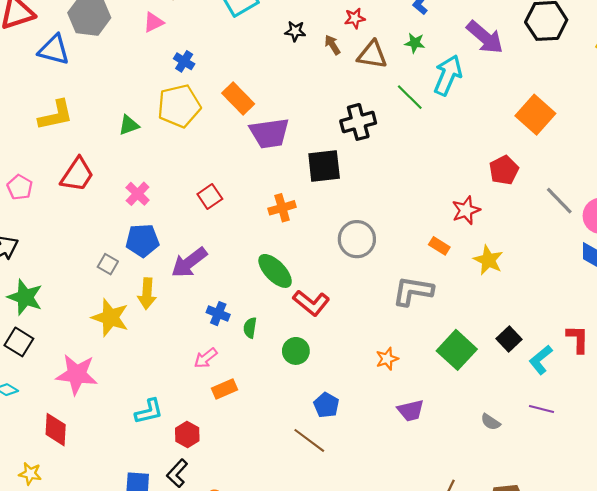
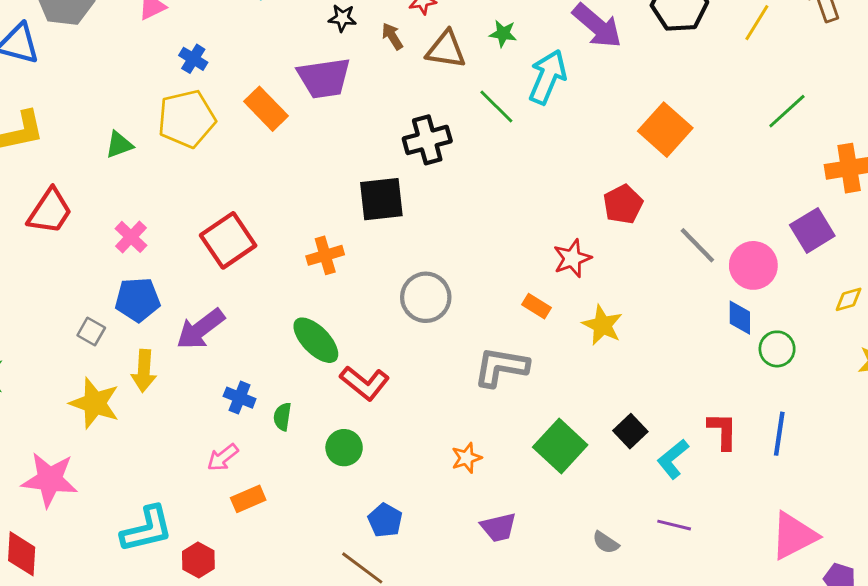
purple trapezoid: (269, 133) -> (324, 78), moved
red square: (210, 197) -> (228, 240), size x1.6
cyan L-shape: (149, 411) -> (147, 529), size x1.4

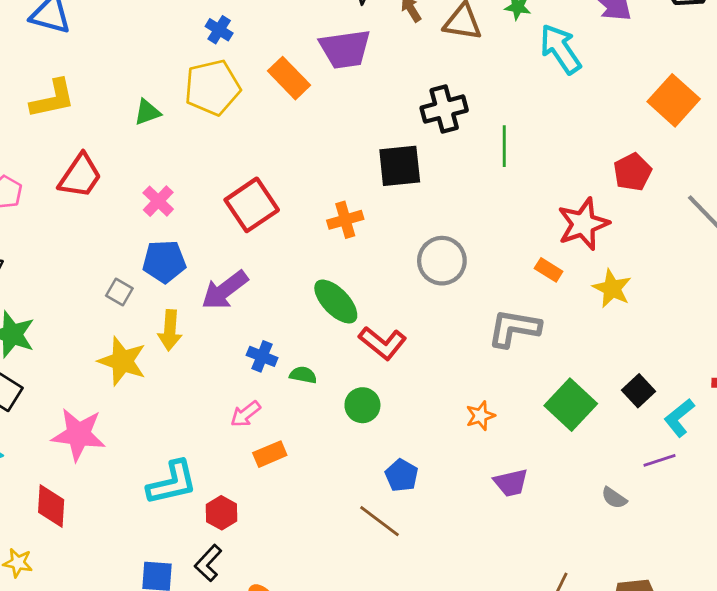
cyan arrow: (547, 77) -> (560, 49), turned -57
green line: (496, 107) -> (504, 146), moved, turned 45
red star: (572, 258) -> (583, 224), size x1.4
green semicircle: (282, 417) -> (303, 375), turned 92
purple line: (674, 525) -> (660, 460), moved, turned -32

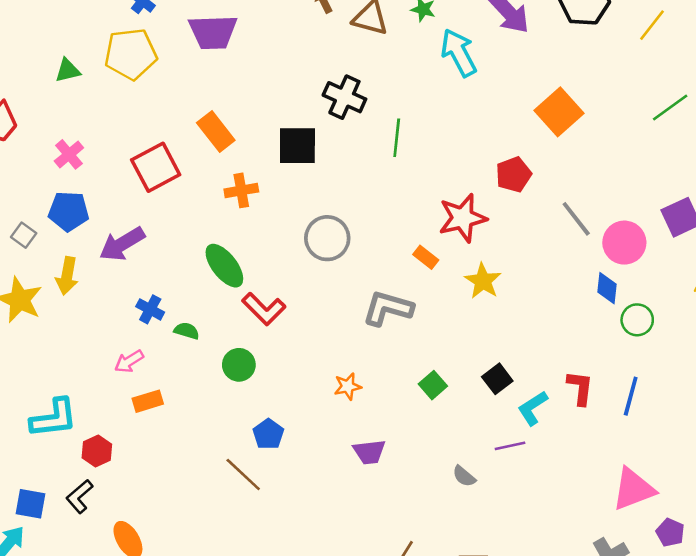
purple trapezoid: (345, 49) -> (213, 32), moved
orange rectangle: (289, 78) -> (216, 131), moved
black cross: (444, 109) -> (344, 97), turned 33
green square: (571, 405) -> (433, 385), size x0.6

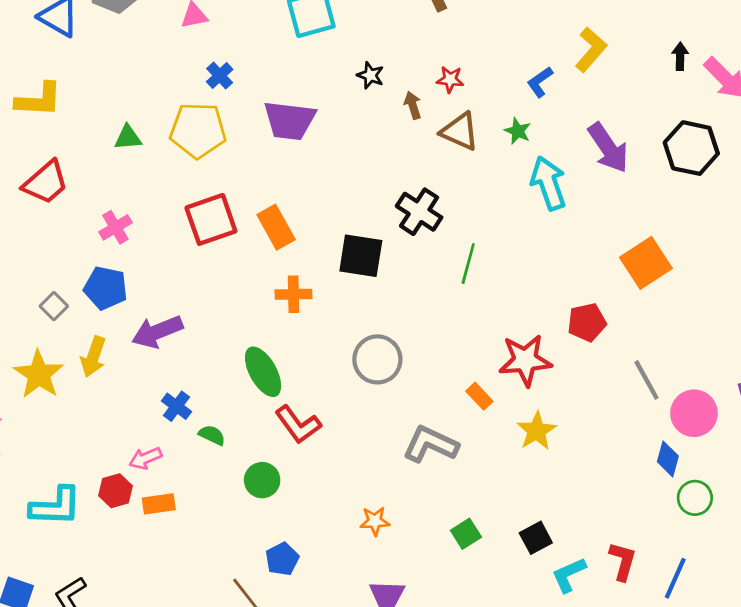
red square: (156, 167) -> (211, 219), moved
red hexagon: (97, 451) -> (116, 491), moved

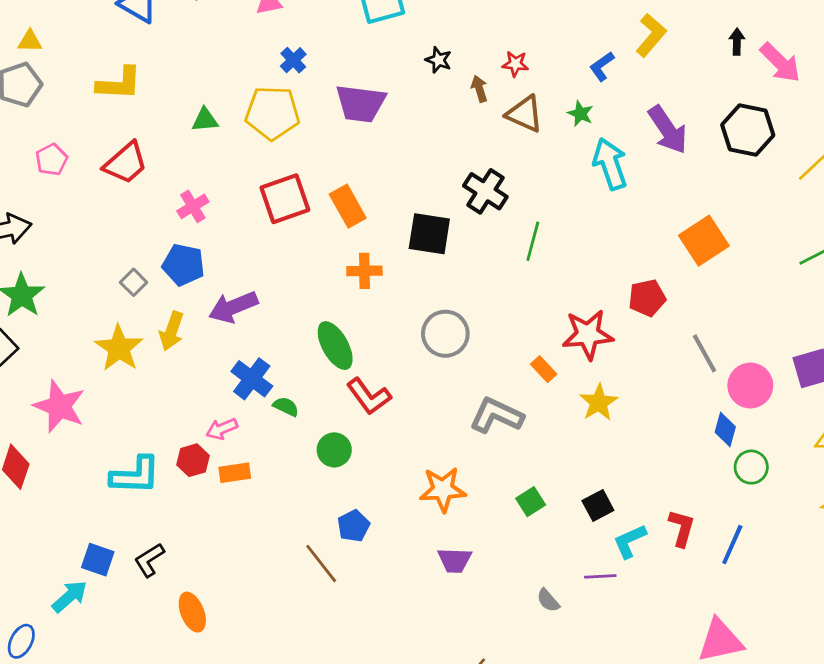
blue cross: (177, 406) -> (252, 379), size x1.4
orange star: (375, 521) -> (443, 489), size x1.6

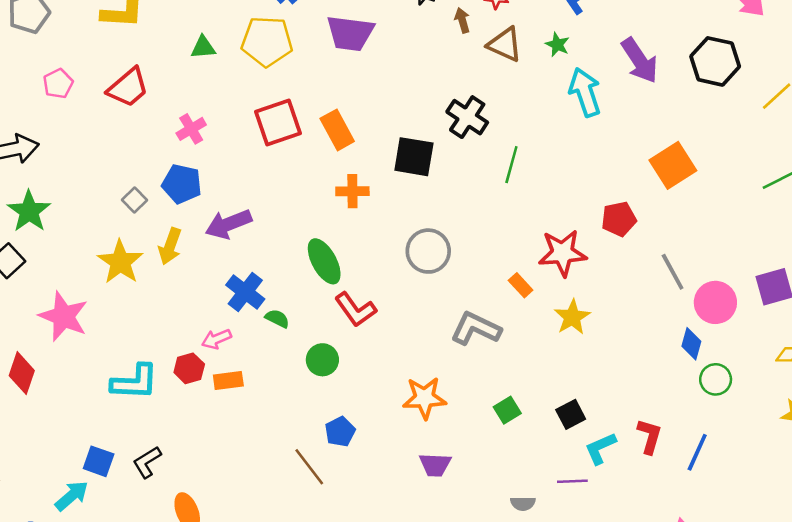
gray semicircle: (548, 600) -> (523, 503), turned -50

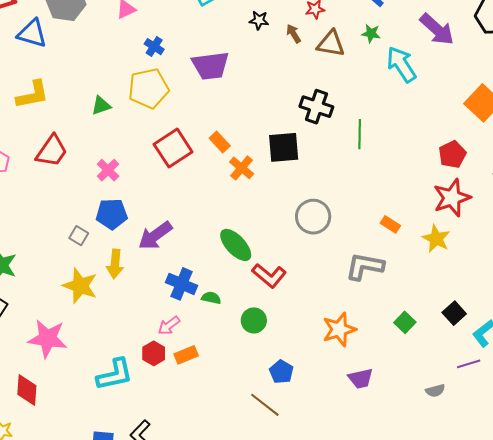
orange rectangle: (337, 130) -> (220, 142), size x0.7
orange cross: (352, 191) -> (242, 168), moved, turned -35
red star: (563, 253) -> (452, 198), moved

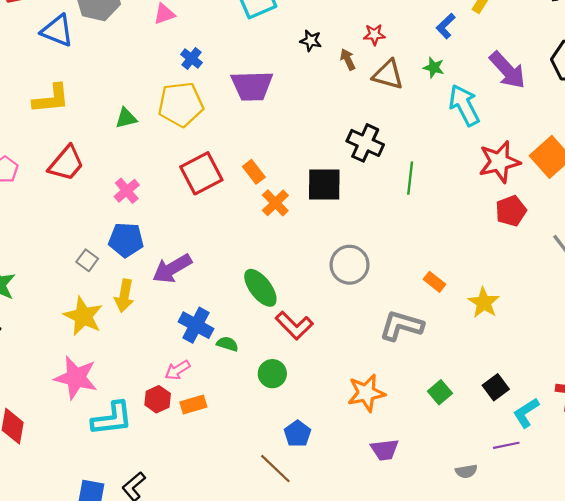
red star: (452, 198) -> (499, 162), moved
pink star: (48, 338) -> (76, 378), moved

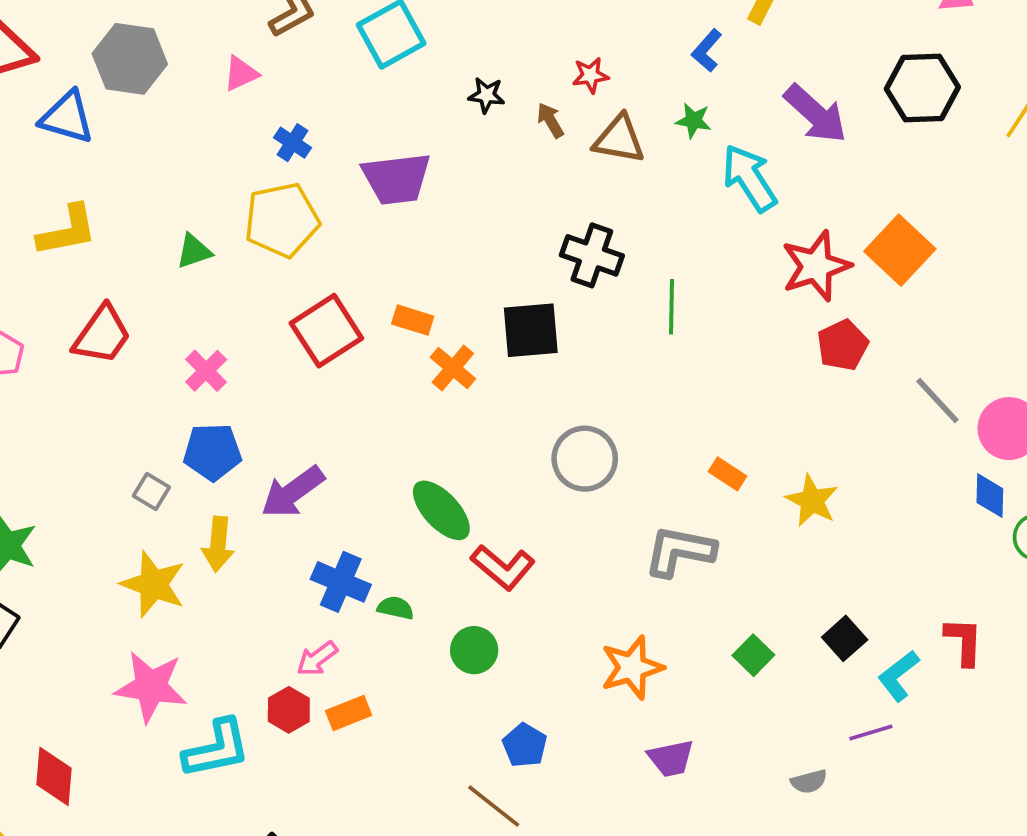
orange rectangle: (254, 172) -> (413, 320), turned -30

